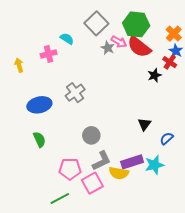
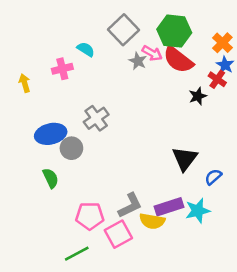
black triangle: (144, 124) -> (185, 159), size x1.5
gray circle: (91, 135) -> (71, 148), moved

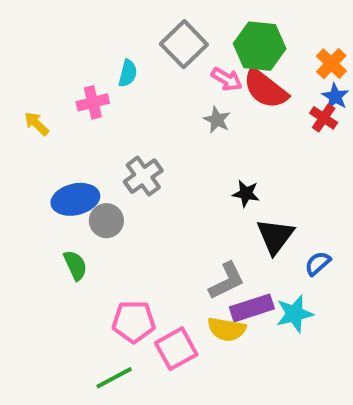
cyan semicircle: (86, 49) -> (128, 73), turned 72
gray star: (138, 61) -> (217, 120), moved
yellow arrow: (25, 83) -> (37, 124), turned -30
black star: (198, 96) -> (246, 194), moved, turned 30
gray L-shape: (130, 205) -> (227, 281), moved

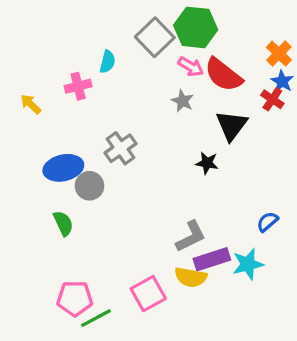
green hexagon: (260, 46) -> (196, 27), moved
black triangle: (275, 236) -> (232, 125), moved
pink pentagon: (134, 322) -> (75, 298), moved

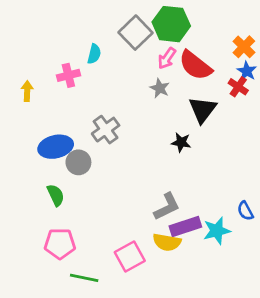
pink arrow: (191, 67) -> (167, 58), turned 95
yellow arrow: (31, 104) -> (27, 91), turned 48
blue semicircle: (267, 222) -> (245, 211), moved, turned -78
pink pentagon: (75, 298) -> (60, 244), moved
green line: (96, 318) -> (84, 278), turned 40

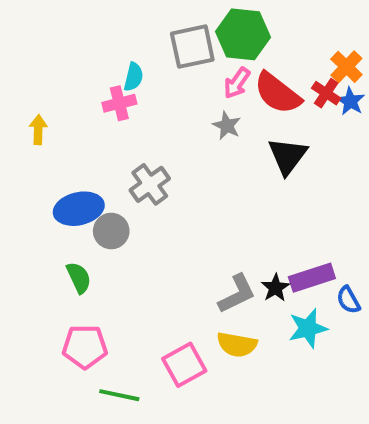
gray square: (135, 33) -> (192, 47), turned 32
pink cross: (68, 75) -> (119, 103), moved
red cross: (238, 87) -> (326, 93), moved
black star: (181, 142) -> (275, 288), moved, turned 30
purple rectangle: (185, 227) -> (312, 278), moved

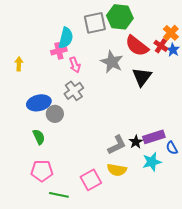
cyan semicircle: (134, 77) -> (66, 38), size x1.5
pink arrow: (237, 83) -> (75, 65), moved, turned -56
gray star: (227, 126) -> (112, 62), size x1.6

